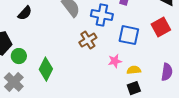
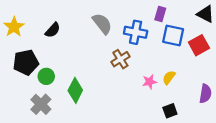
blue square: (129, 35) -> (173, 35), moved
yellow semicircle: (134, 70) -> (169, 77), moved, turned -48

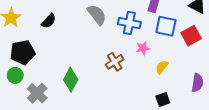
brown cross: (120, 59) -> (115, 62), moved
green circle: (46, 76) -> (15, 75), moved
pink star: (150, 82) -> (143, 48), moved

